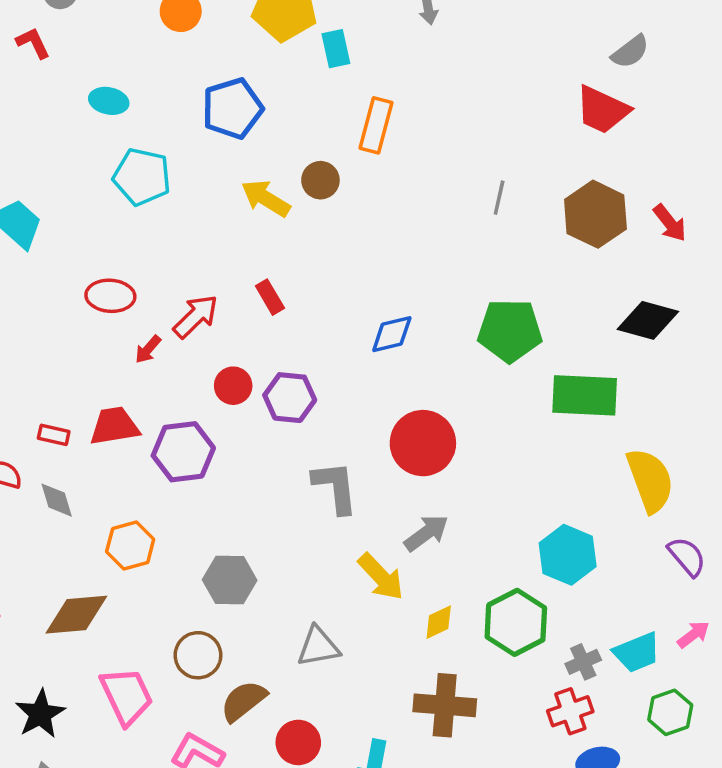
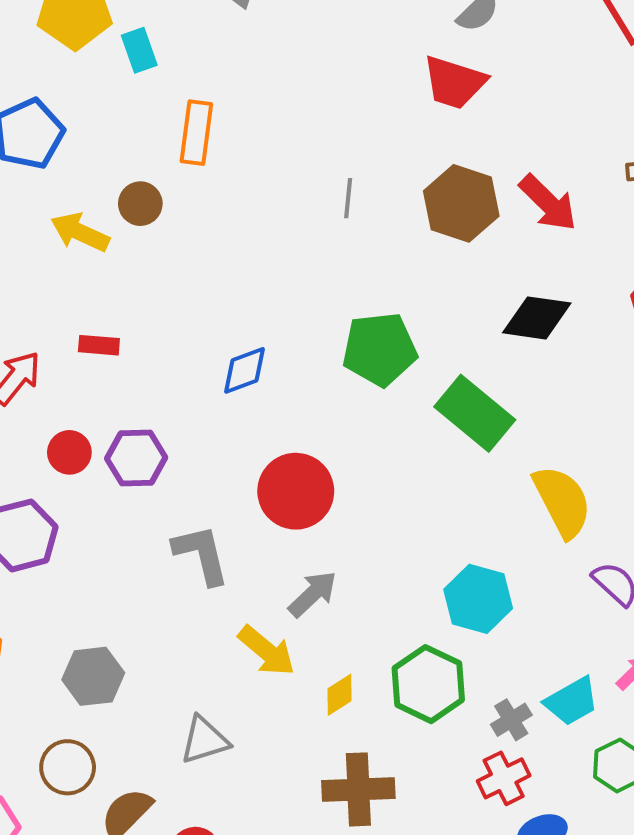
red arrow: (670, 223) -> (548, 203), size x1.4
red rectangle: (270, 297) -> (99, 345), turned -48
green rectangle: (585, 395) -> (475, 413), turned 44

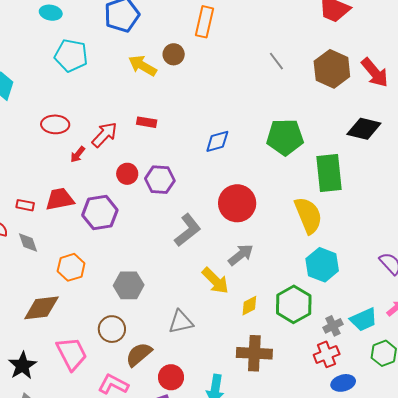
gray line: (348, 198) -> (276, 61), turned -48
green rectangle: (475, 413) -> (329, 173), turned 39
yellow semicircle: (562, 501) -> (308, 215), moved
gray L-shape: (201, 554) -> (188, 230), turned 60

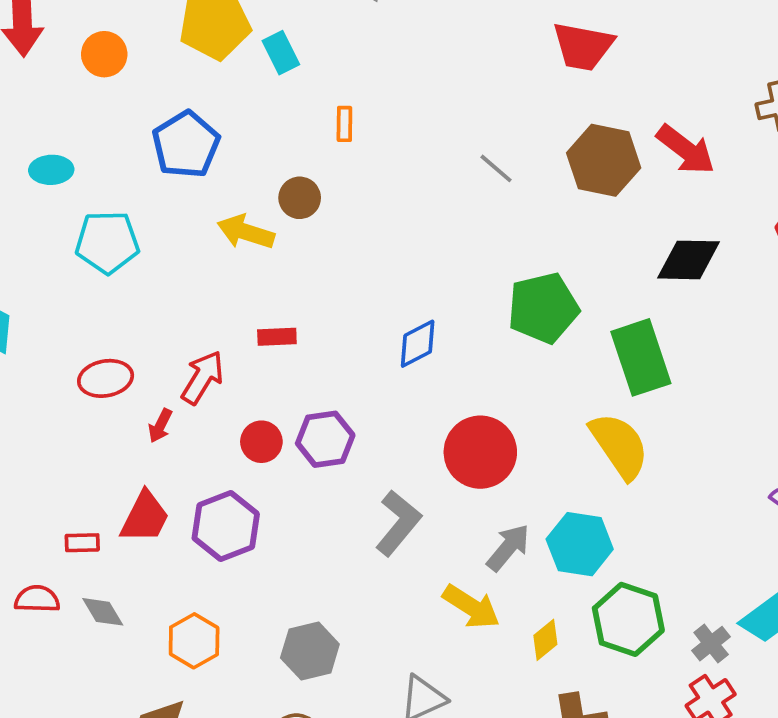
orange rectangle: (204, 22) -> (344, 124), size x0.6
red trapezoid: (60, 199) -> (145, 517), turned 140
cyan hexagon: (322, 265) -> (580, 544), moved

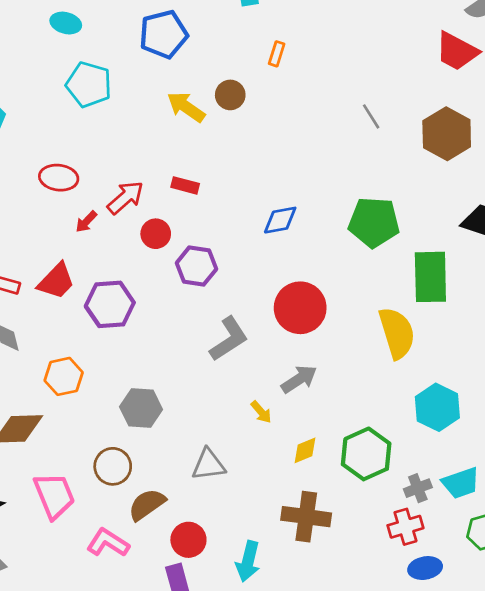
red circle: (261, 442) -> (156, 234), moved
cyan hexagon: (580, 544) -> (437, 407), moved
yellow arrow: (471, 607) -> (261, 412), size x0.6

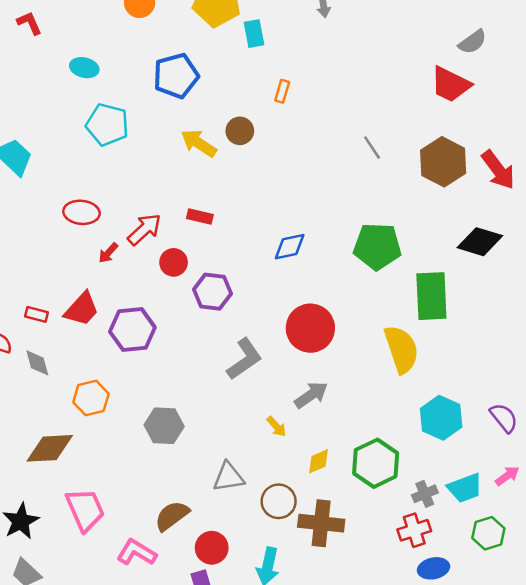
brown circle: (113, 466) -> (279, 501), moved

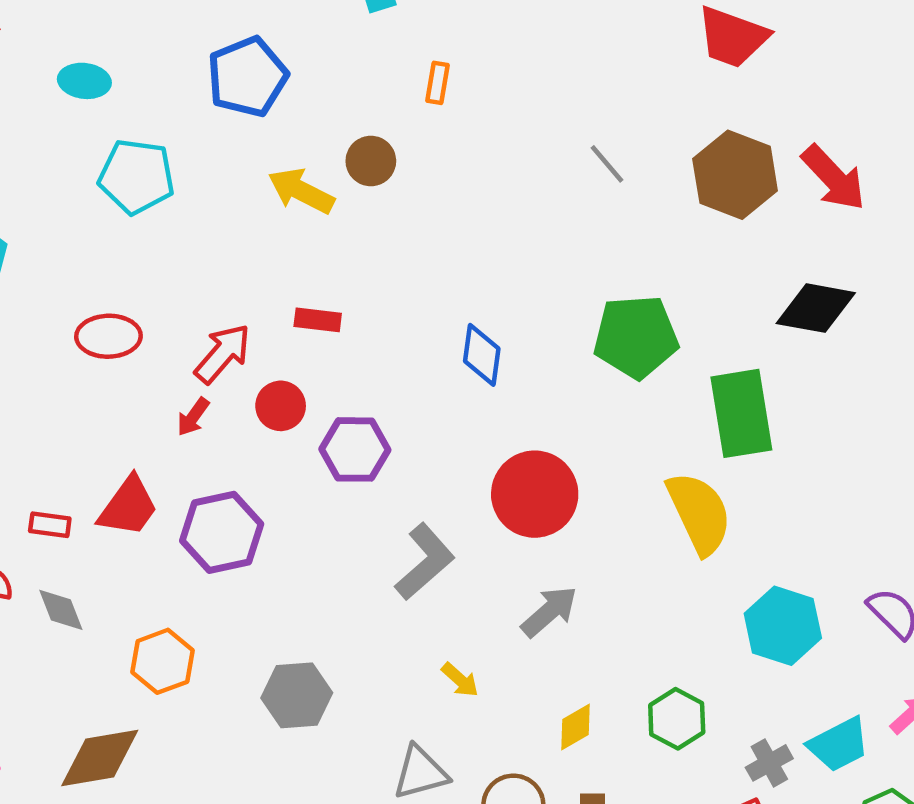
blue diamond: (290, 247) -> (482, 355), turned -64
red arrow: (108, 253) -> (193, 417), moved
yellow arrow: (276, 426) -> (460, 680), moved
green hexagon: (376, 463) -> (677, 719), size x0.7

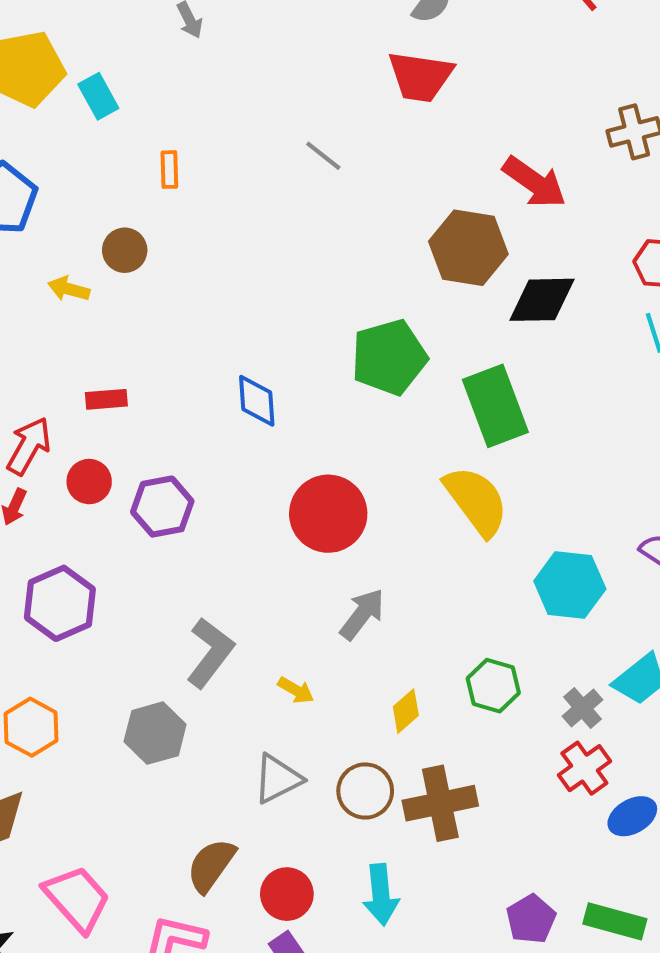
gray line: (607, 164) -> (323, 156), moved
brown hexagon: (735, 175) -> (468, 248), moved
yellow arrow: (301, 191) -> (69, 289), size x0.7
gray L-shape: (425, 562) -> (210, 653), moved

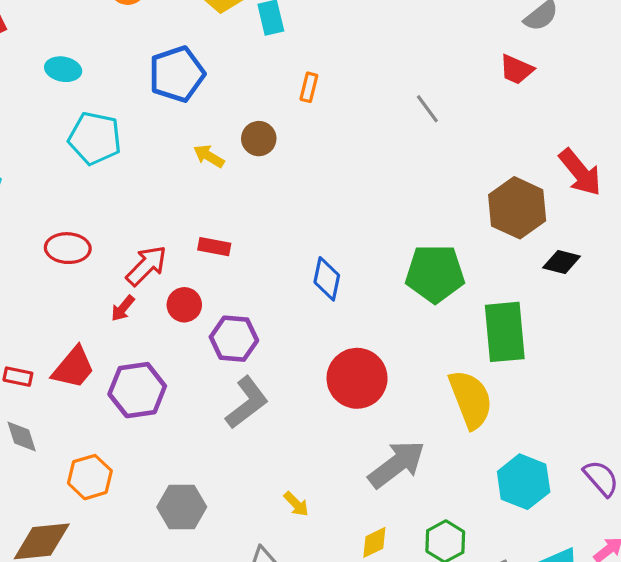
red trapezoid: (420, 77) -> (516, 69), size x0.7
black diamond: (542, 300) -> (562, 262), size x0.7
gray arrow: (362, 614) -> (397, 464), moved, size x1.4
gray L-shape: (210, 653) -> (247, 403), moved

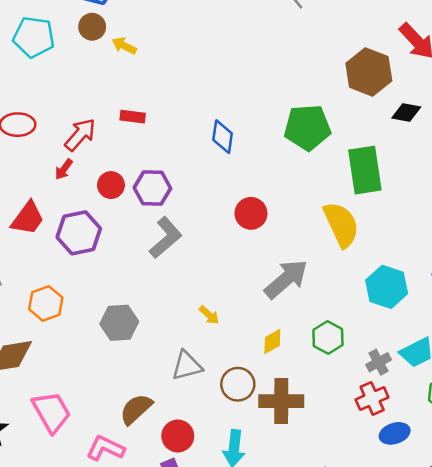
brown circle: (259, 139) -> (92, 27), moved
red circle: (184, 305) -> (111, 185), moved
red circle: (357, 378) -> (251, 213), size x0.7

